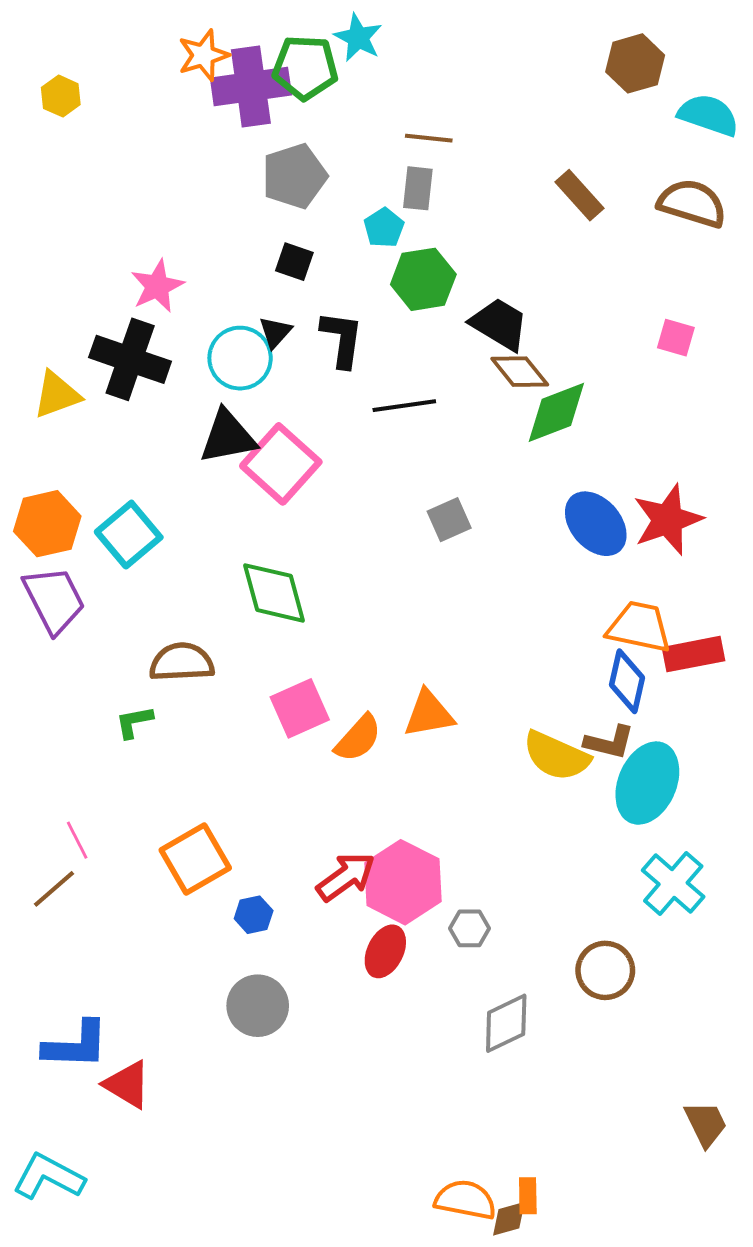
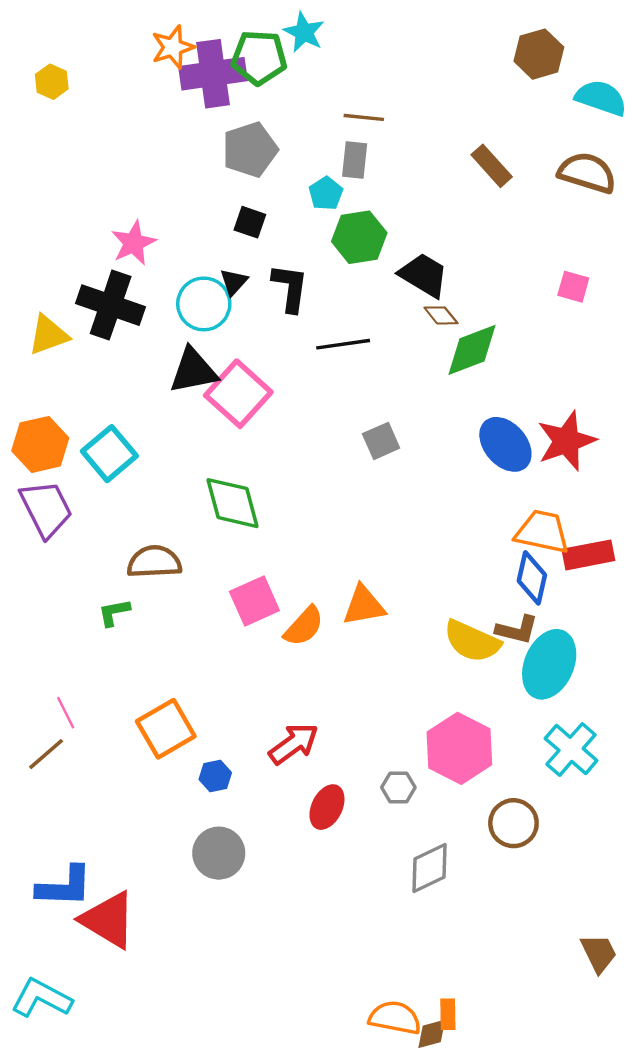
brown diamond: (520, 372) -> (441, 315), size x0.7
pink hexagon: (403, 882) -> (459, 748), moved
red triangle: (127, 1084) -> (108, 920), size x1.4

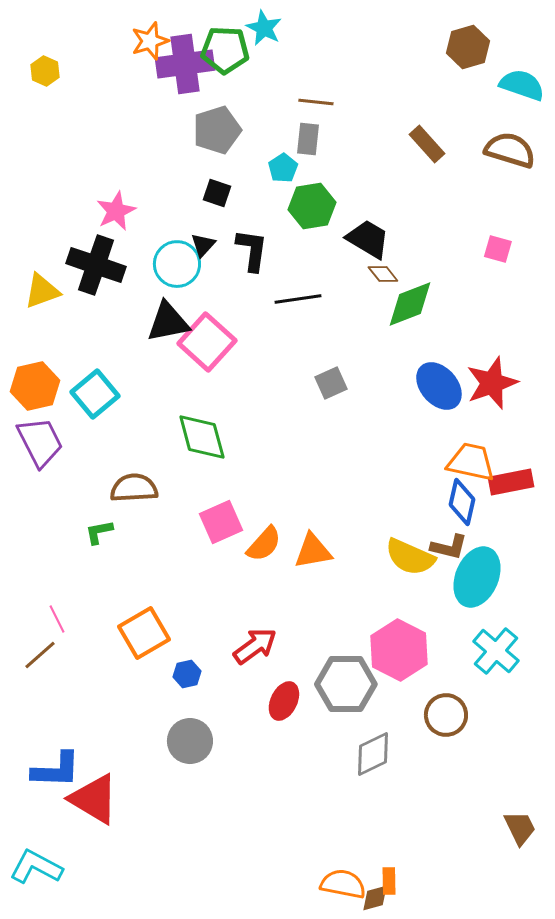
orange triangle: (364, 606) -> (313, 551), moved
gray hexagon: (398, 787) -> (346, 684), size x2.0

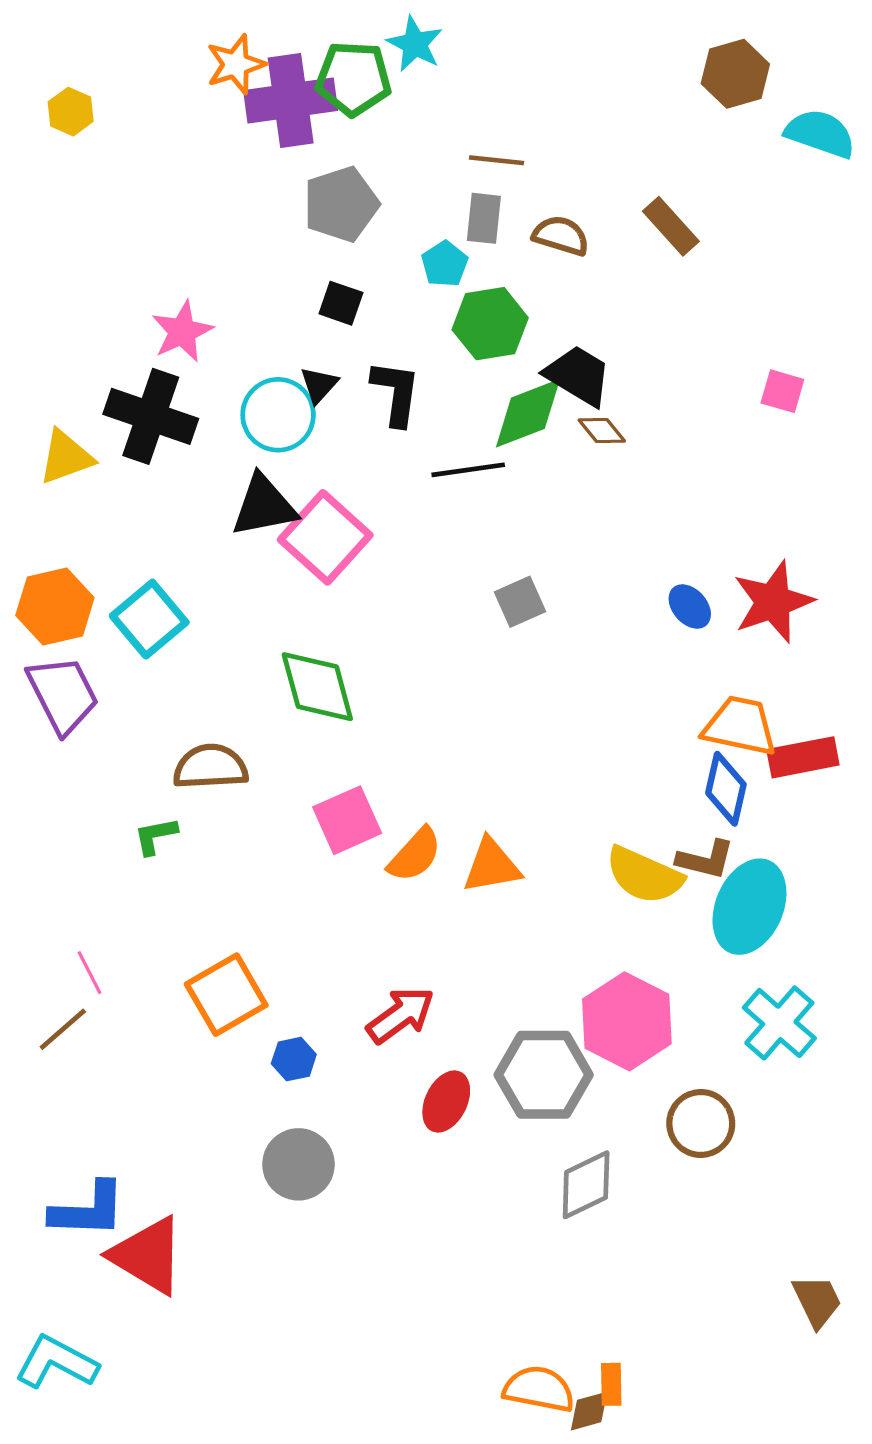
brown semicircle: (510, 150) -> (561, 236), moved, size x0.7
green diamond: (410, 304) -> (528, 413), moved
blue ellipse: (439, 386) -> (690, 607), size x0.6

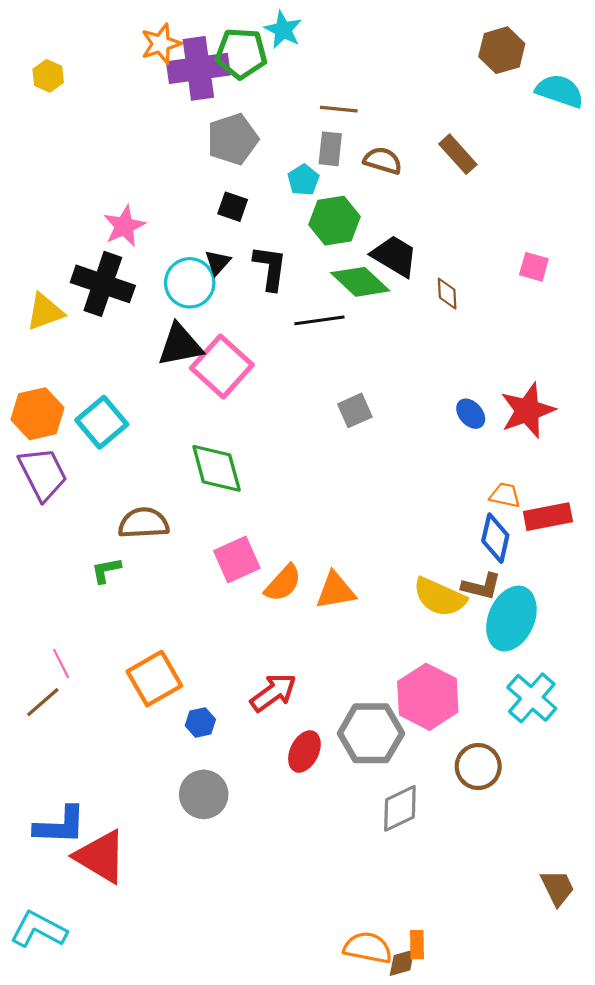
green diamond: (528, 413) -> (360, 282), turned 64
brown diamond: (602, 431) -> (447, 294), moved, turned 36
orange trapezoid: (740, 726) -> (505, 495), size x0.6

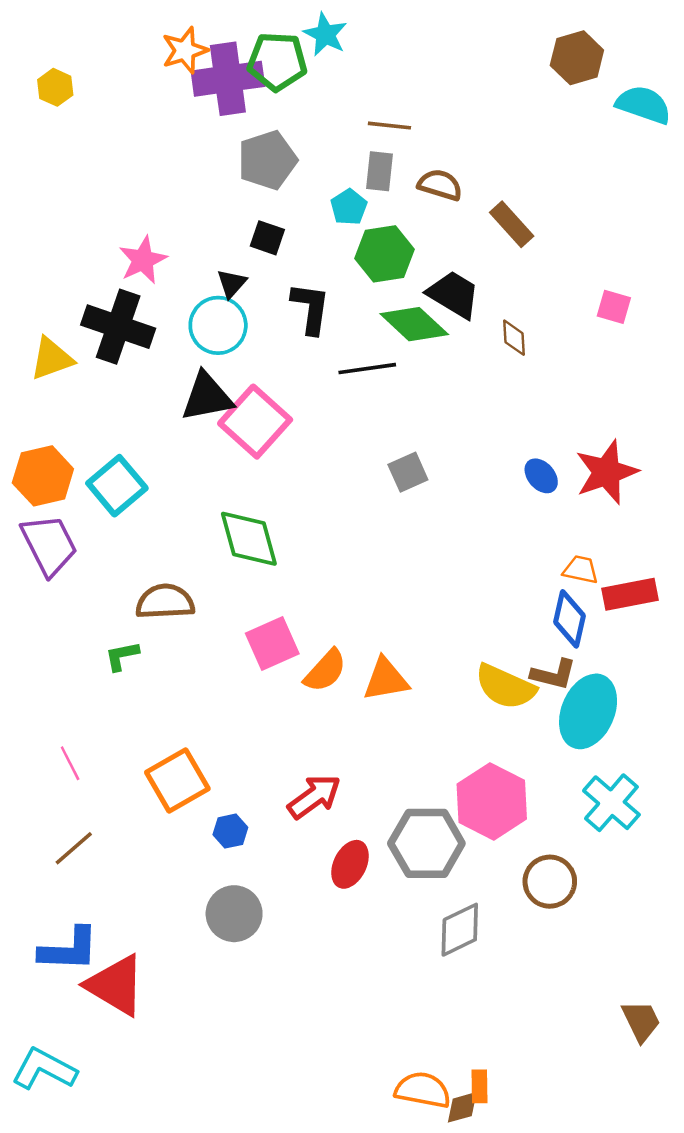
brown rectangle: (458, 154) -> (512, 224), moved
black triangle: (218, 262) -> (232, 283), moved
brown line: (43, 702) -> (74, 848), moved

